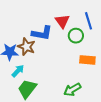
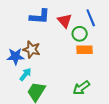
blue L-shape: (42, 33) -> (40, 17), moved
orange rectangle: (87, 60) -> (85, 50), moved

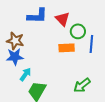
blue line: (91, 18) -> (91, 44), moved, turned 30
brown star: (32, 50) -> (15, 41), moved
orange rectangle: (85, 50) -> (67, 48), moved

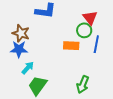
red triangle: (62, 19) -> (90, 18), moved
green arrow: (82, 85) -> (83, 84), turned -36

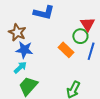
orange rectangle: (71, 46) -> (66, 50), turned 35
blue star: (19, 49) -> (24, 50), moved

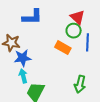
cyan arrow: (20, 67) -> (23, 76), turned -48

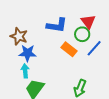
blue L-shape: (32, 17) -> (57, 25), moved
blue line: (88, 42) -> (94, 48), turned 30

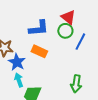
orange rectangle: (69, 49) -> (39, 51), moved
blue star: (28, 53) -> (17, 62), turned -30

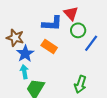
red triangle: (68, 17) -> (71, 13), moved

